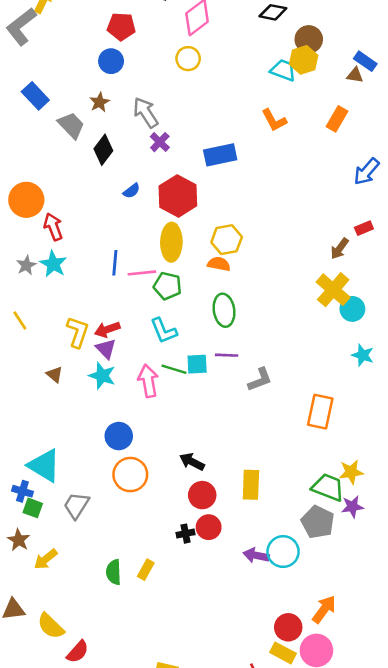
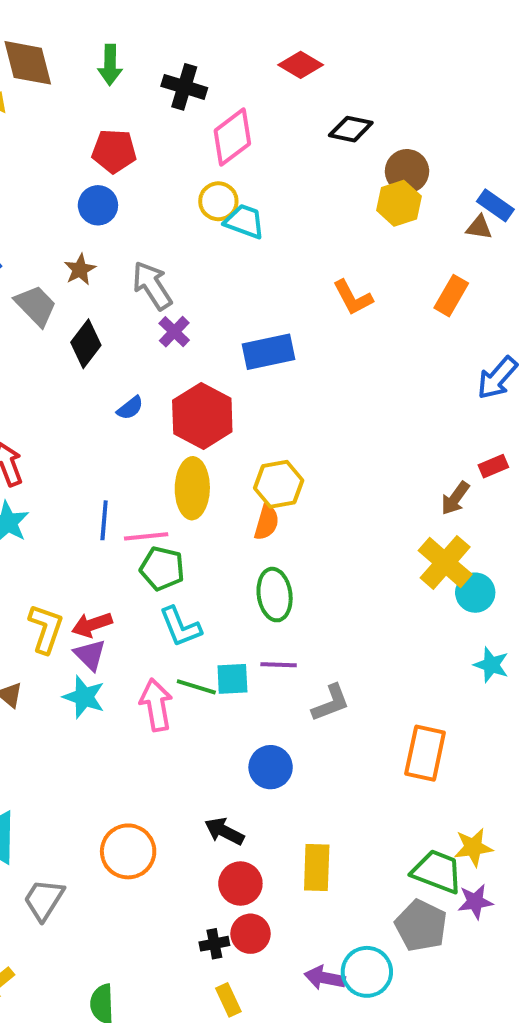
cyan trapezoid: (283, 70) -> (244, 221), moved
orange semicircle: (219, 264) -> (267, 522), turned 95
green pentagon: (168, 286) -> (162, 568), moved
blue circle: (119, 436) -> (271, 767), moved
yellow rectangle: (146, 570) -> (228, 1000), moved, turned -54

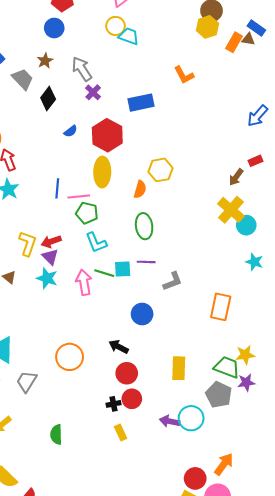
orange rectangle: (451, 296) -> (234, 42), moved
yellow hexagon: (279, 484) -> (160, 170), moved
yellow rectangle: (317, 867) -> (179, 368), moved

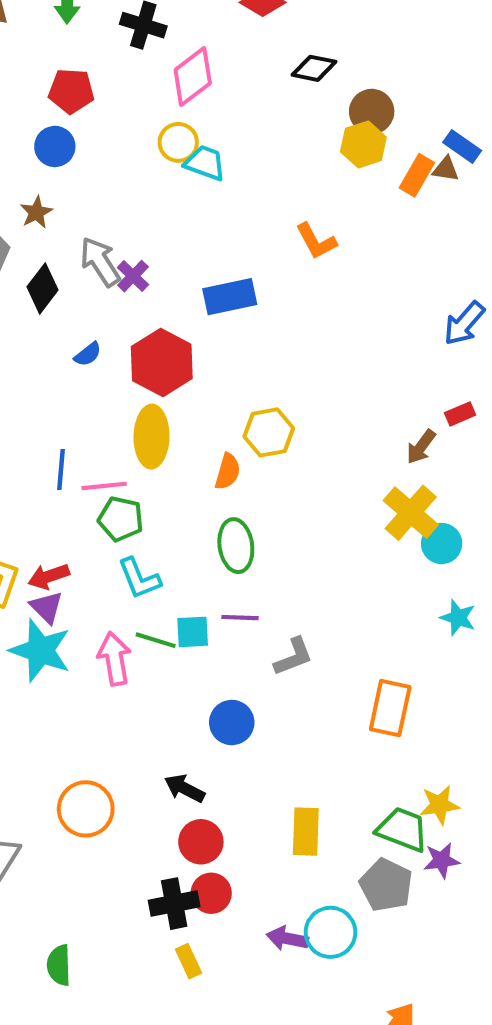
gray arrow: (82, 69) -> (100, 262), moved
cyan star: (47, 278) -> (40, 650), size x1.4
black cross: (113, 404) -> (174, 904), size x1.6

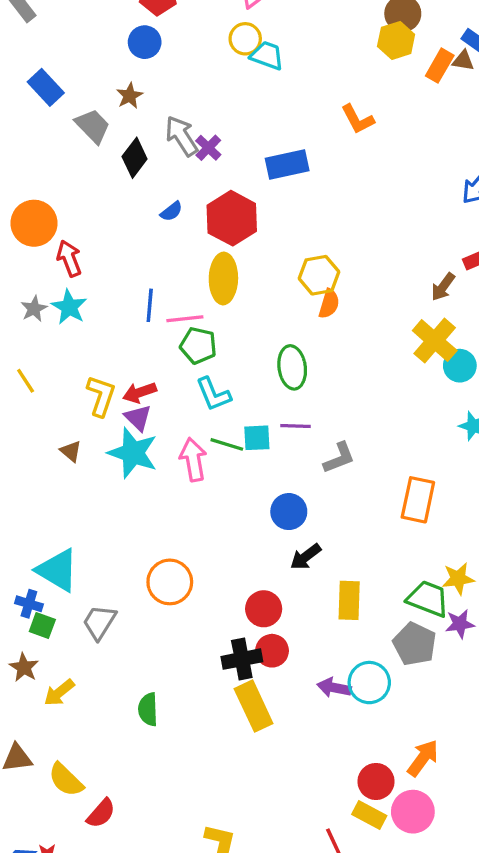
orange semicircle: (228, 472) -> (329, 304), moved
black arrow: (184, 788) -> (306, 557), moved, turned -64
yellow rectangle: (189, 961) -> (254, 706), size x1.8

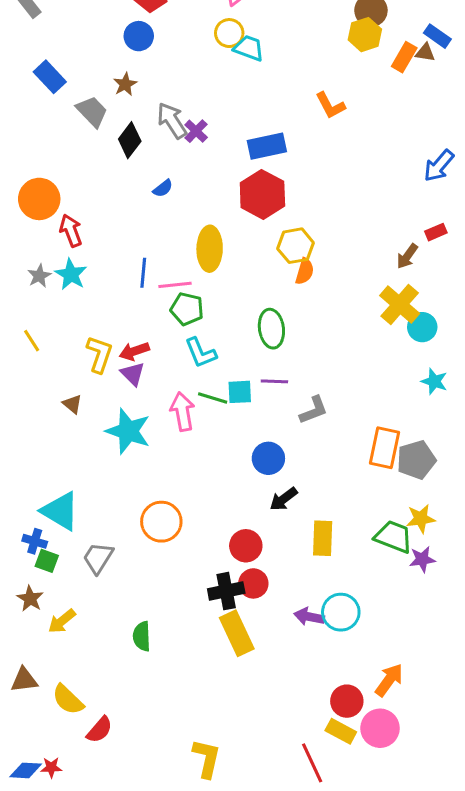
red hexagon: (232, 218) -> (262, 194), moved
cyan star: (133, 453) -> (128, 431), moved
gray pentagon: (415, 644) -> (416, 460), moved, turned 30

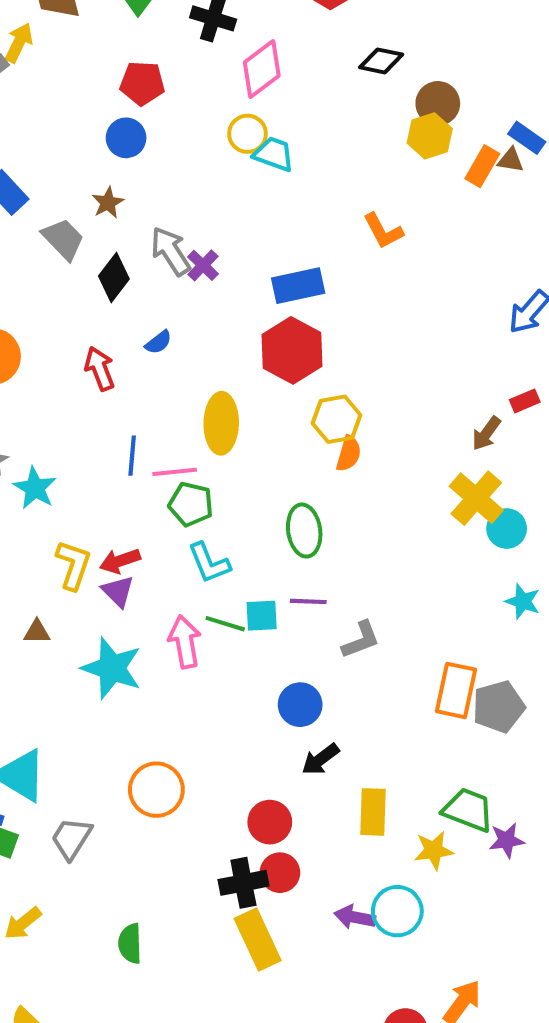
red arrow: (71, 231) -> (100, 369), moved
cyan star: (71, 274) -> (35, 488), moved
brown triangle: (72, 404) -> (37, 632), turned -40
yellow star: (421, 519) -> (434, 850), moved

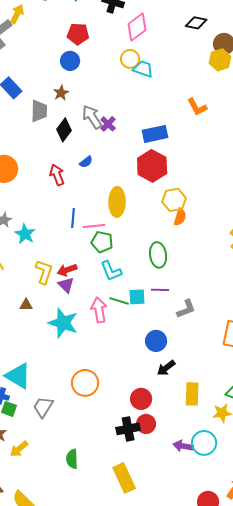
gray trapezoid: (63, 239) -> (39, 111), turned 45
yellow rectangle: (258, 939) -> (124, 478), moved

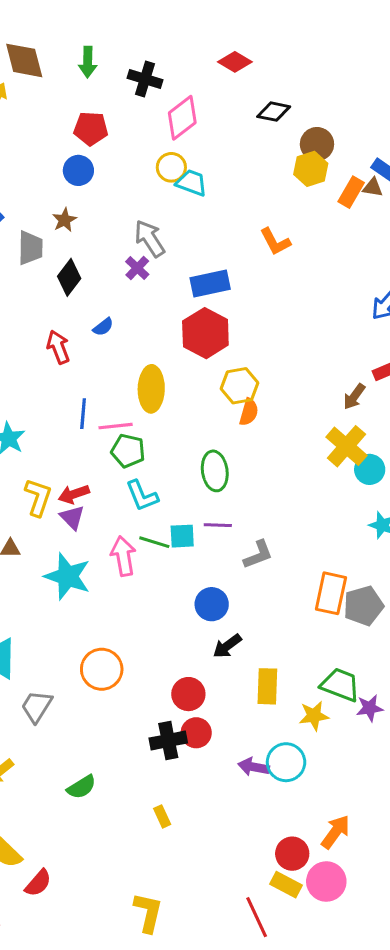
gray arrow: (92, 117) -> (150, 239), moved
green semicircle: (72, 459) -> (82, 787), turned -120
yellow rectangle: (124, 478) -> (162, 816), size x0.5

